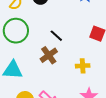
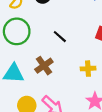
brown cross: (49, 55) -> (44, 66), moved

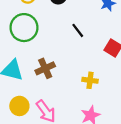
black line: (60, 37) -> (78, 30), moved

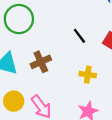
black line: (78, 30) -> (79, 36), moved

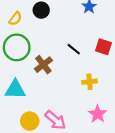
brown cross: (41, 62) -> (43, 65), moved

